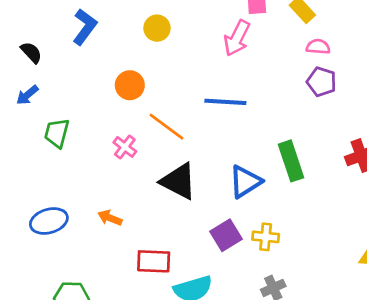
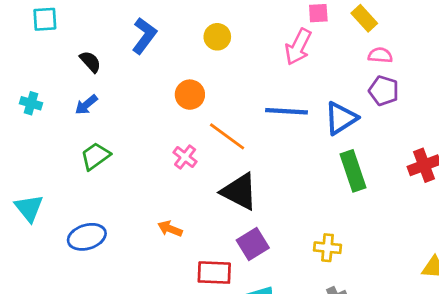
green trapezoid: (57, 133) -> (95, 156), moved, turned 40
blue triangle: (245, 182) -> (341, 118), moved
blue ellipse: (49, 221) -> (87, 237), moved
purple square: (226, 235) -> (253, 244), moved

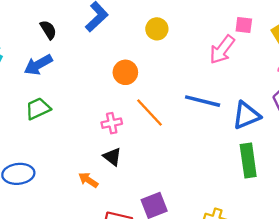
blue arrow: (86, 105) -> (38, 65), size x1.4
pink cross: (185, 157) -> (112, 123), turned 30
black triangle: (239, 192) -> (112, 157), moved, size x0.6

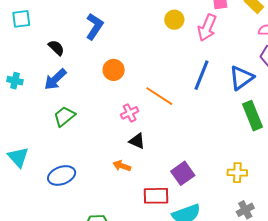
yellow circle: (157, 29) -> (174, 20), moved
orange circle: (125, 72) -> (114, 70), moved
blue line: (203, 101) -> (201, 75), turned -68

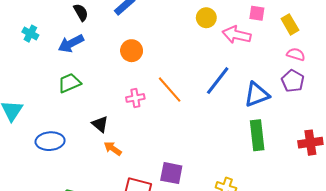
pink arrow: (207, 28) -> (237, 35), turned 64
black triangle: (137, 141) -> (100, 124), moved
purple square: (183, 173) -> (171, 173), turned 30

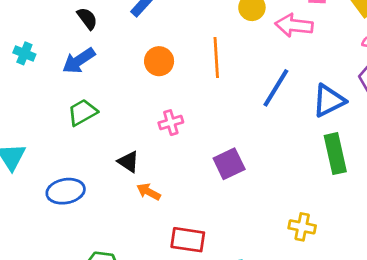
orange line: (170, 90) -> (216, 58), moved, turned 44
purple square: (171, 173) -> (229, 164), moved, turned -30

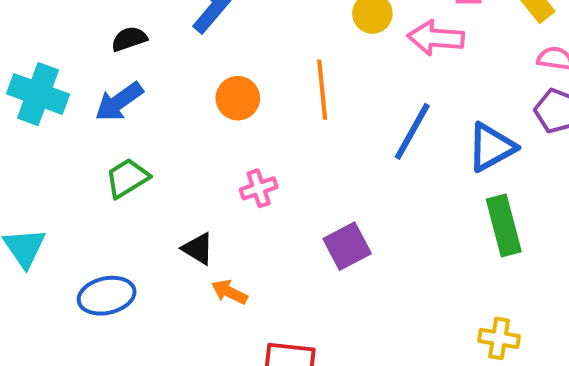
black semicircle: (87, 19) -> (129, 39), turned -70
cyan cross: (24, 53) -> (38, 94), size x1.8
yellow cross: (302, 227) -> (499, 338), moved

